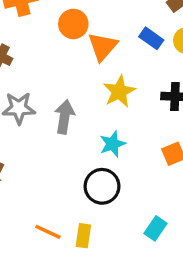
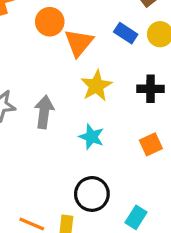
cyan star: (112, 144) -> (91, 137), turned -30
black circle: (102, 186) -> (92, 194), moved

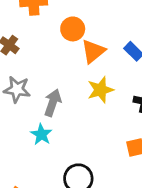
cyan star: (91, 137) -> (41, 134), moved

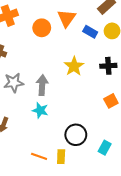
orange triangle: (93, 51) -> (67, 18), moved

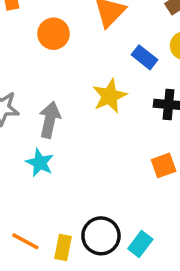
orange circle: (42, 28) -> (53, 34), moved
blue rectangle: (90, 32) -> (145, 57), moved
black circle: (76, 135) -> (101, 236), moved

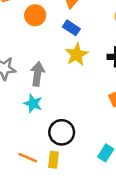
blue rectangle: (145, 57) -> (71, 28), moved
black circle: (101, 236) -> (62, 132), moved

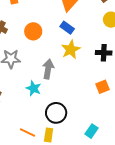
orange circle: (35, 15) -> (33, 31), moved
gray arrow: (37, 74) -> (48, 69), moved

